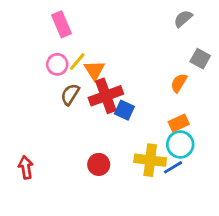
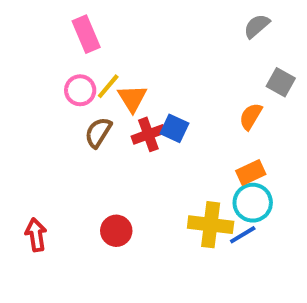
red cross: (106, 96) -> (148, 134), size x0.7
blue square: (124, 110) -> (174, 128), moved
red circle: (99, 164) -> (116, 231), moved

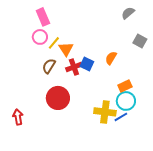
pink circle: (80, 90) -> (40, 37), moved
orange semicircle: (251, 116) -> (111, 58), moved
red circle: (116, 231) -> (58, 98), moved, size x1.5

